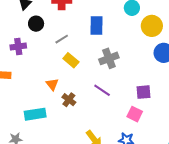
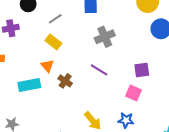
yellow rectangle: (71, 60) -> (53, 42), moved
cyan rectangle: (35, 114) -> (29, 85), moved

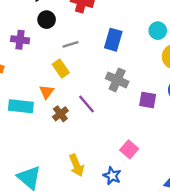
gray cross: (105, 37) -> (117, 80), turned 30
purple line: (99, 70) -> (86, 104), moved
purple square: (142, 70) -> (148, 100), moved

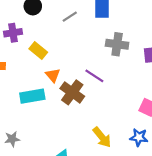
gray line: (70, 44) -> (70, 17), moved
yellow rectangle: (61, 68) -> (38, 50), moved
brown cross: (60, 114) -> (72, 92), size x1.5

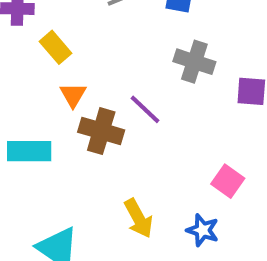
brown cross: (72, 92) -> (101, 131), turned -30
cyan rectangle: (32, 96) -> (29, 151), moved

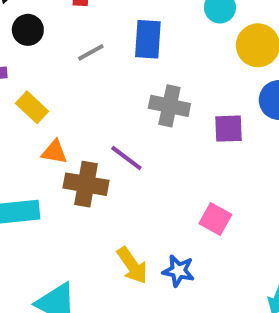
orange triangle: (73, 95) -> (54, 152), turned -44
blue star: (203, 230) -> (178, 271), moved

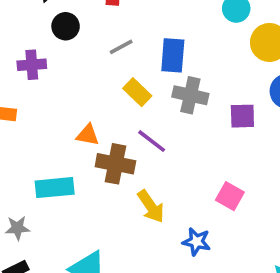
blue rectangle: (148, 39) -> (173, 55), moved
yellow rectangle: (32, 107) -> (137, 92), moved
yellow arrow: (132, 265) -> (151, 206), moved

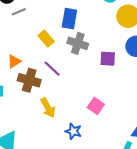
gray line: (121, 47) -> (19, 12), moved
orange triangle: (88, 135) -> (14, 61), turned -48

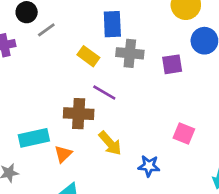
orange triangle: (14, 61) -> (63, 154), moved
pink square: (96, 106) -> (184, 134), moved

